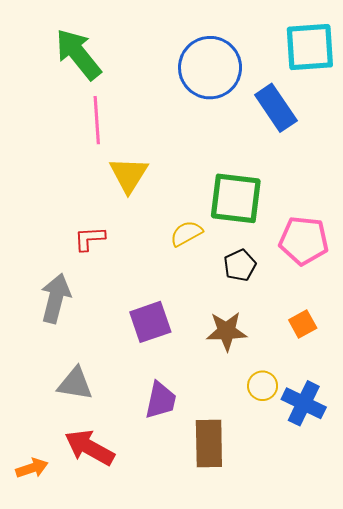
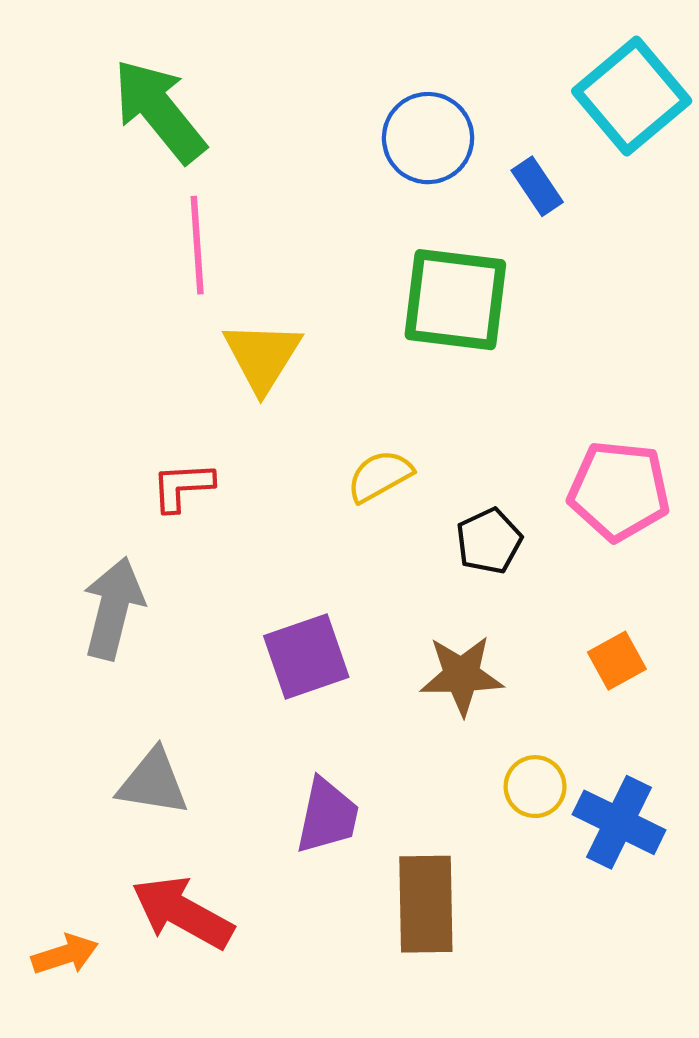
cyan square: (310, 47) -> (632, 96), turned -36
blue circle: (210, 68) -> (428, 138), size x0.7
blue rectangle: (276, 108) -> (537, 186), moved, size x0.6
green square: (236, 198) -> (455, 300), moved

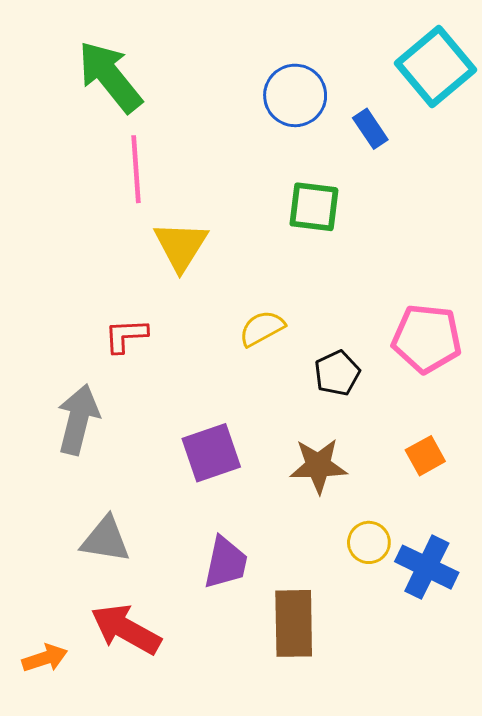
green square: (455, 300) -> (314, 207), size x0.7

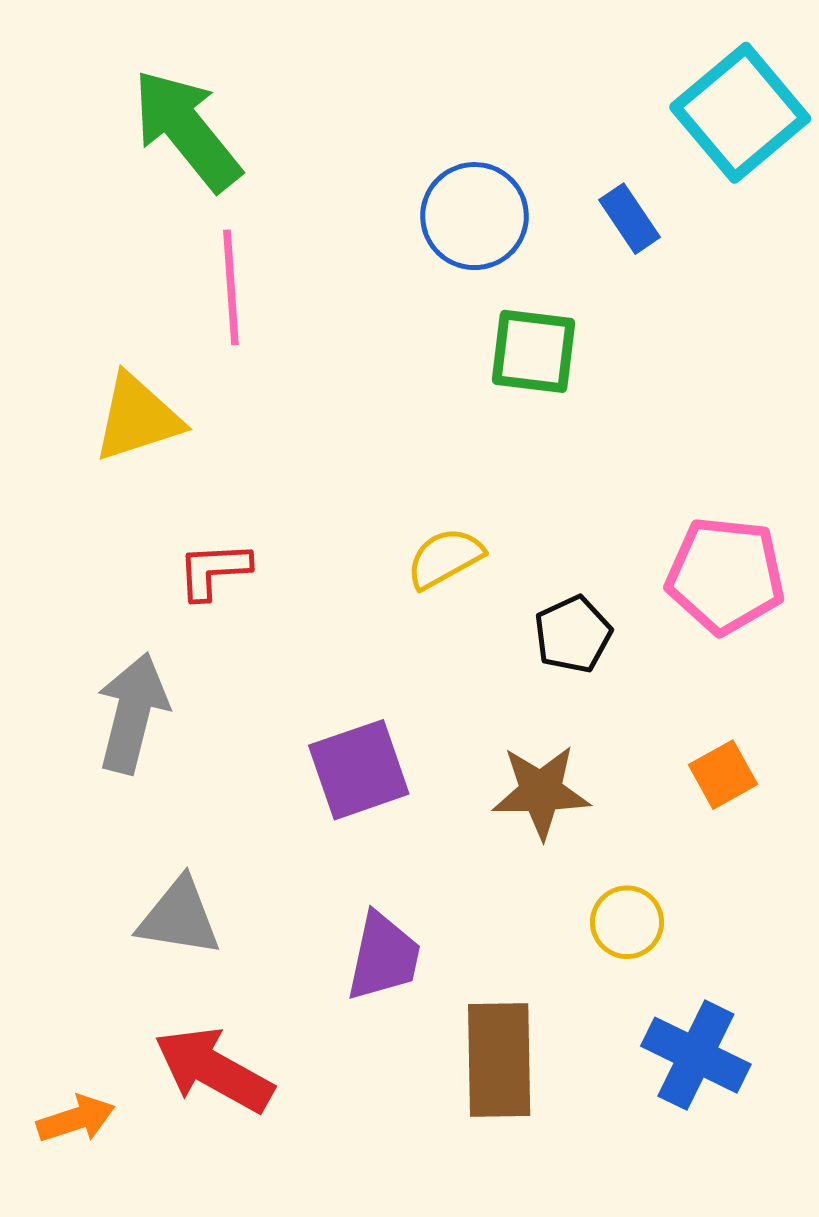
blue circle: (295, 95) -> (474, 216), moved
yellow triangle: (181, 246) -> (137, 418), moved, turned 40
blue cross: (427, 567) -> (696, 1055), moved

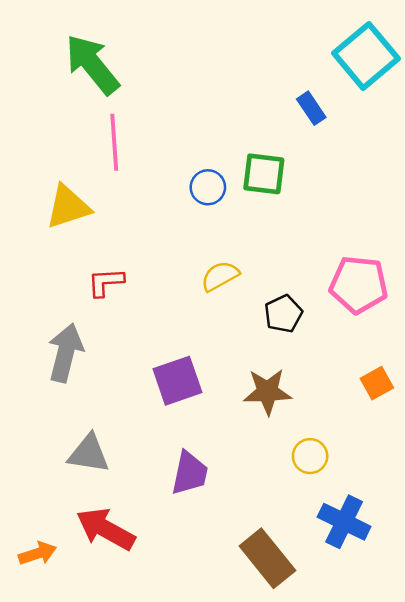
blue circle: (474, 216) -> (208, 187), moved, size x0.7
orange square: (723, 775) -> (377, 383), moved
brown rectangle: (499, 1060) -> (267, 558), moved, turned -38

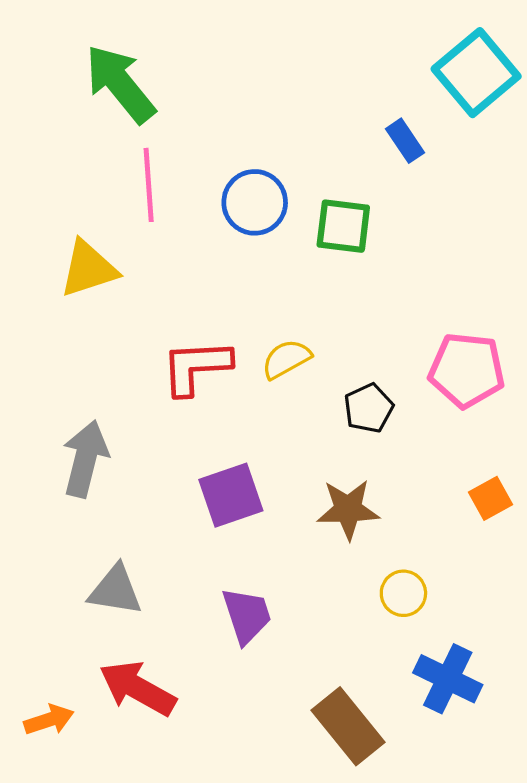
blue circle: (208, 187) -> (255, 202), moved, size x1.4
red L-shape: (106, 282) -> (196, 367), moved, size x1.5
purple trapezoid: (190, 473) -> (247, 615), turned -30

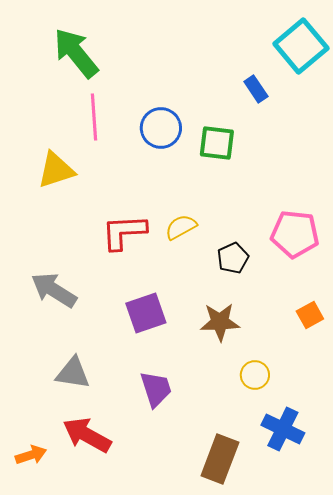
gray arrow: (85, 459) -> (54, 290), turned -72
brown rectangle: (348, 726) -> (220, 459), turned 60

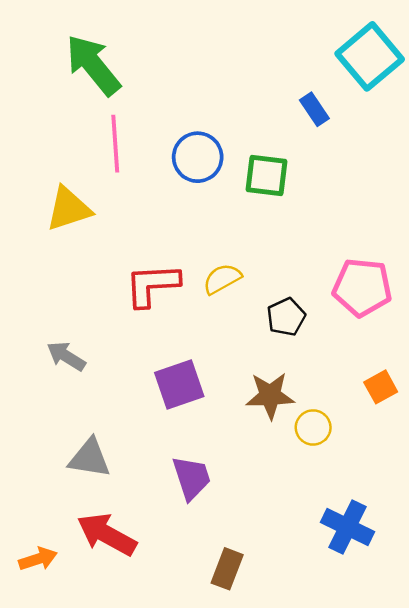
gray arrow: (54, 290) -> (66, 356), size x0.7
yellow circle: (255, 375) -> (313, 427), moved
brown rectangle: (220, 459) -> (227, 569), moved, size x0.7

